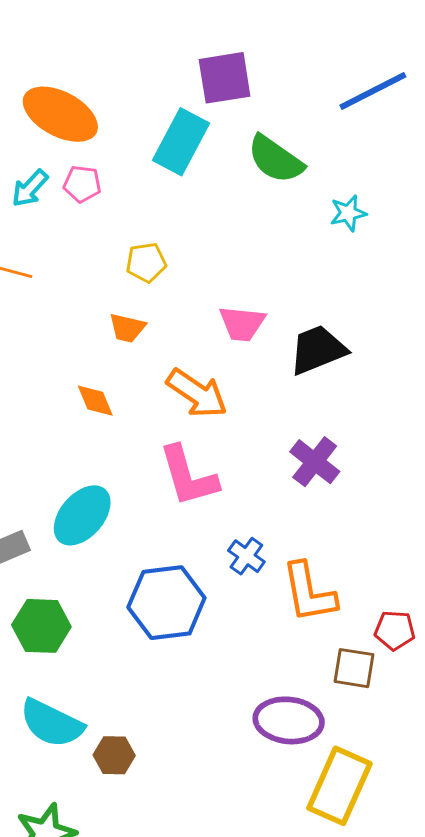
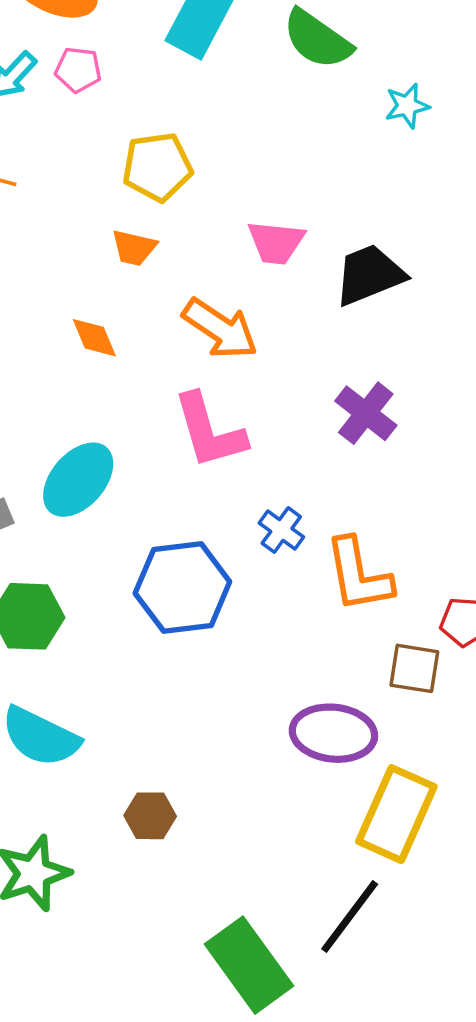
yellow pentagon: (146, 262) -> (157, 167), size x1.4
brown hexagon: (114, 755) -> (150, 816), moved

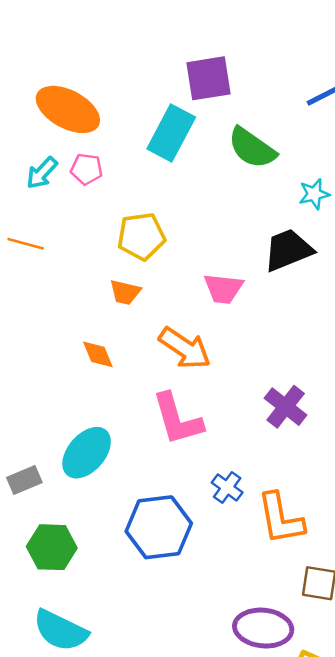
black trapezoid: (369, 275) -> (288, 250), moved

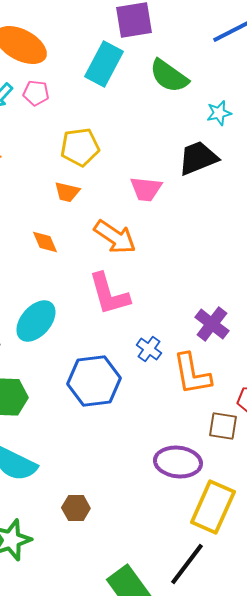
purple cross: (286, 407) -> (212, 324), moved

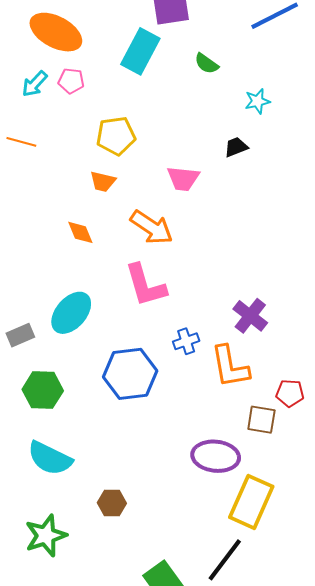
green semicircle: (169, 76) -> (206, 64), size x0.6
black trapezoid: (198, 158) -> (236, 147), size x0.6
blue cross: (149, 349) -> (186, 341), turned 35

